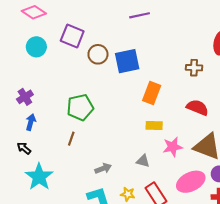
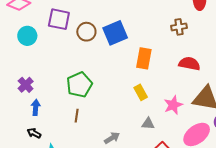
yellow rectangle: (154, 126) -> (141, 92), moved, turned 70

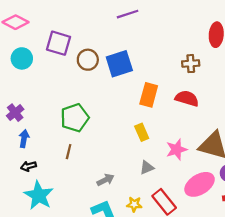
red semicircle: (189, 64) -> (187, 98), moved
gray triangle: (148, 124) -> (147, 168), turned -32
black arrow: (34, 133) -> (28, 166), moved, turned -48

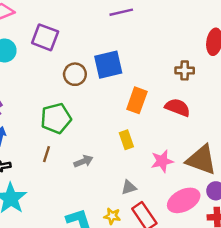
brown circle: (88, 60) -> (75, 74), moved
gray triangle: (147, 168) -> (129, 187), moved
gray arrow: (105, 180) -> (83, 161), moved

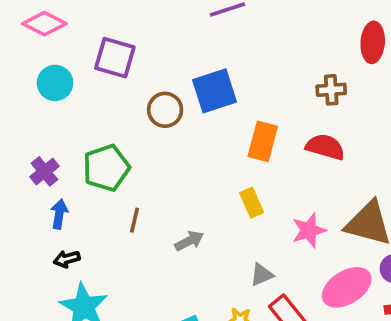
green pentagon: (56, 118) -> (106, 168), moved
brown line: (46, 154) -> (135, 220), moved

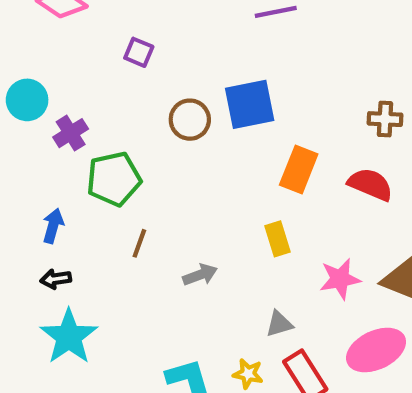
purple square: (115, 58) -> (139, 52), size x0.6
cyan circle: (55, 83) -> (27, 100), moved
purple cross: (45, 171) -> (71, 133), moved

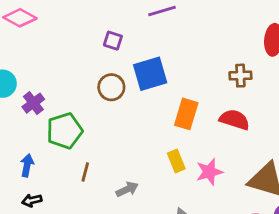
purple square: (139, 52) -> (113, 41), moved
pink star: (340, 279) -> (209, 172), moved

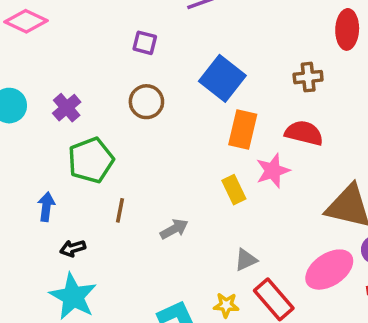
blue square: (150, 74) -> (222, 78), moved, turned -32
purple cross: (33, 103) -> (67, 108), moved
pink star: (209, 172) -> (273, 171), moved
black arrow: (32, 200) -> (73, 248), moved

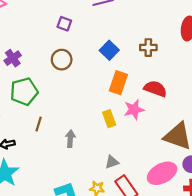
brown cross: (308, 77) -> (148, 48), moved
blue square: (222, 78) -> (109, 50), size x0.7
gray arrow: (174, 229) -> (70, 139), turned -63

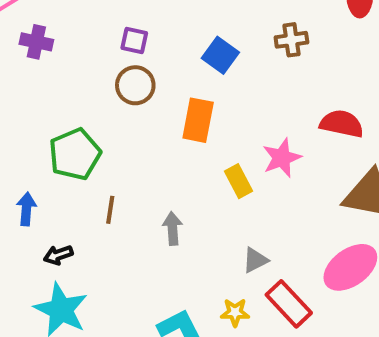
purple square: (64, 24) -> (134, 40), moved
purple cross: (13, 58) -> (36, 42), moved, turned -35
orange rectangle: (118, 83) -> (198, 120), moved
red semicircle: (155, 89) -> (342, 124), moved

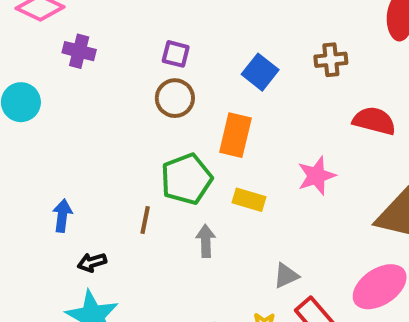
red semicircle: (342, 124) -> (374, 121), moved
green pentagon: (75, 154) -> (186, 179), moved
yellow rectangle: (238, 181) -> (249, 200), moved, turned -48

